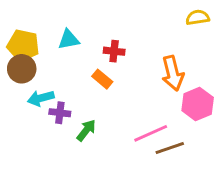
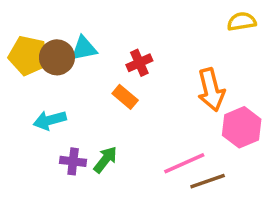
red cross: (114, 51) -> (139, 63), turned -30
brown circle: (22, 69) -> (57, 57), moved
purple cross: (60, 113) -> (73, 161), moved

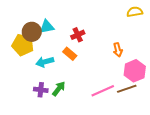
yellow pentagon: (28, 56) -> (23, 45), moved
orange arrow: (211, 90) -> (118, 50), size x0.6
cyan arrow: (50, 120) -> (45, 62), moved
brown line: (208, 181) -> (127, 89), moved

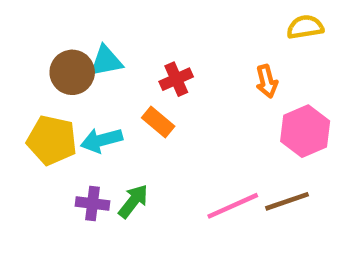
yellow pentagon: (23, 45) -> (52, 140), moved
orange arrow: (118, 50) -> (267, 81), moved
pink hexagon: (135, 71) -> (305, 131), moved

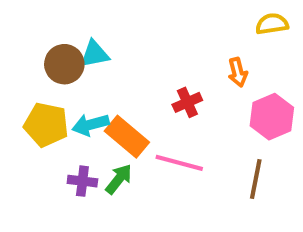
red cross: (176, 79) -> (187, 102), moved
orange rectangle: (158, 122) -> (127, 137), moved, size x1.5
brown line: (287, 201) -> (256, 179), turned -60
pink line: (233, 206) -> (179, 163), moved, turned 39

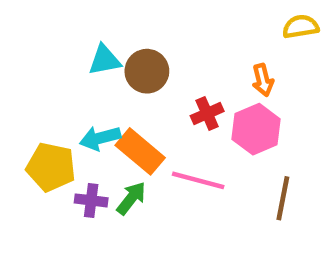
brown circle: (64, 64) -> (147, 71), moved
pink hexagon: (272, 117) -> (256, 129), moved
yellow pentagon: (46, 125) -> (51, 167), moved

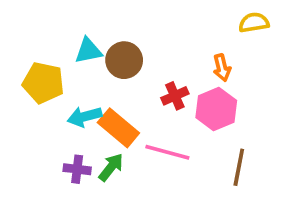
yellow pentagon: (51, 167) -> (43, 83), moved

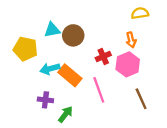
yellow semicircle: (254, 23) -> (140, 13), moved
pink line: (167, 152) -> (99, 90), turned 55
green arrow: (111, 167) -> (65, 114), moved
brown line: (239, 167) -> (141, 99), turned -35

